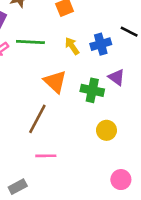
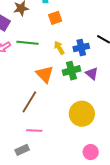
green cross: (92, 90) -> (71, 71), moved, turned -30
yellow circle: (106, 130) -> (82, 114), size x1.6
gray rectangle: (18, 187) -> (22, 150), moved

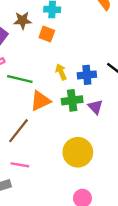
orange square: (55, 18) -> (47, 34), moved, turned 32
green line: (27, 43) -> (20, 79), moved
orange triangle: (45, 74) -> (40, 101), turned 42

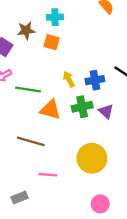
orange triangle: (40, 101) -> (50, 110), turned 45
brown line: (18, 131) -> (31, 141), turned 72
pink line: (20, 165) -> (48, 175), moved

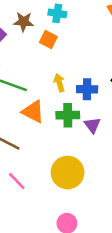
pink line: (48, 175) -> (17, 181), turned 30

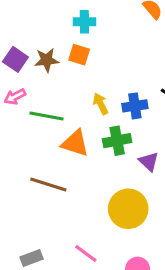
brown star: (24, 22) -> (47, 60), moved
purple triangle: (92, 125) -> (149, 162), moved
pink line: (17, 181) -> (86, 253), moved

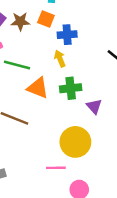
blue cross: (135, 106) -> (67, 35), moved
pink line: (86, 253) -> (56, 168), moved, turned -42

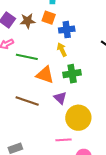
purple triangle: (94, 106) -> (60, 98), moved

